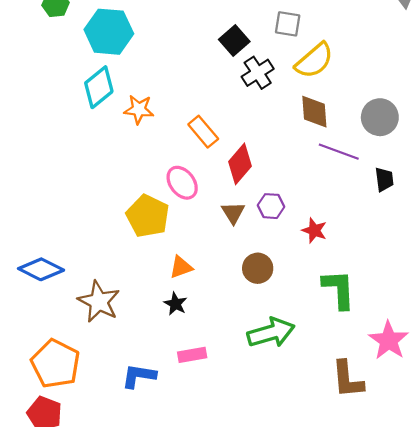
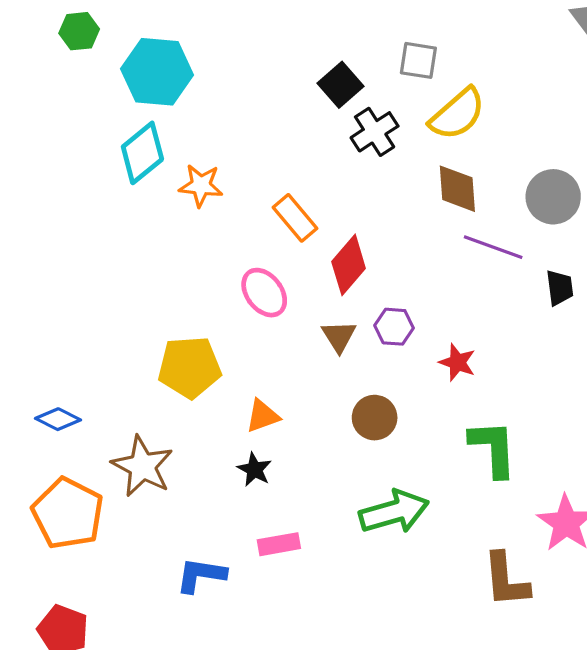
yellow pentagon: (148, 216) -> (190, 367), moved, turned -30
blue diamond: (41, 269) -> (58, 419), size x0.7
orange pentagon: (56, 364) -> (68, 513), moved

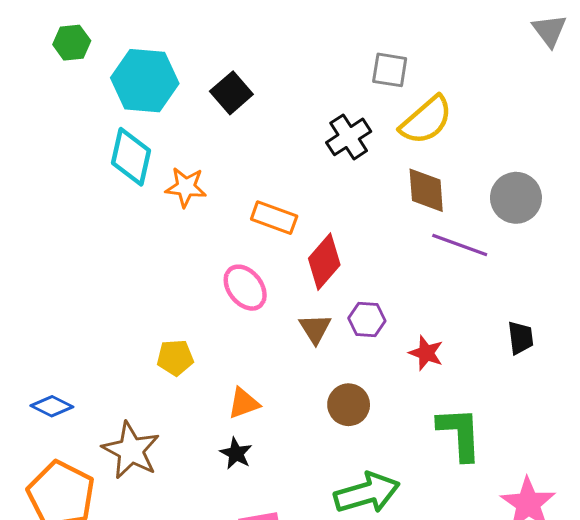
black square: (340, 85) -> (231, 93), moved
cyan diamond: (142, 153) -> (131, 157), turned -38
orange rectangle: (295, 218) -> (274, 218), turned -30
black trapezoid: (560, 288) -> (521, 338), moved
yellow pentagon: (190, 367) -> (175, 358), size x0.6

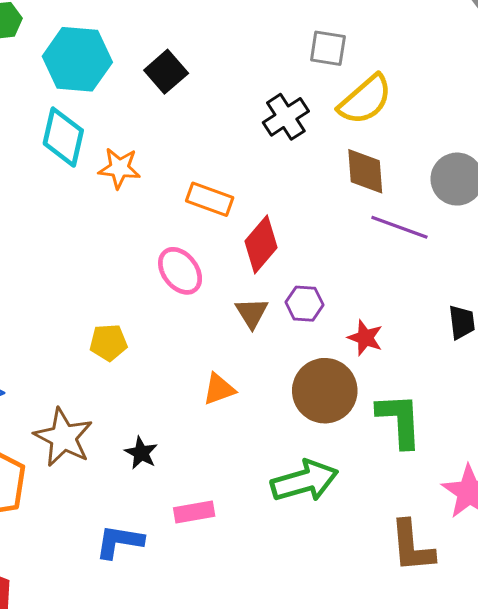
orange triangle: (244, 403) -> (219, 389), moved
brown circle: (349, 405) -> (325, 391), moved, size x1.5
black star: (236, 453) -> (141, 453), moved

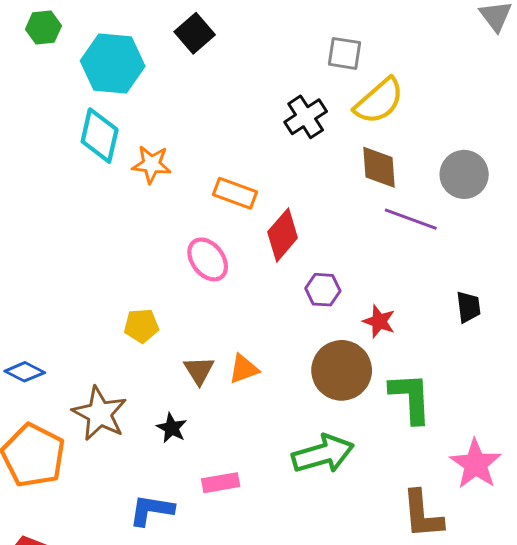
black square: (166, 72) -> (195, 33), moved
brown triangle: (252, 313) -> (199, 370), moved

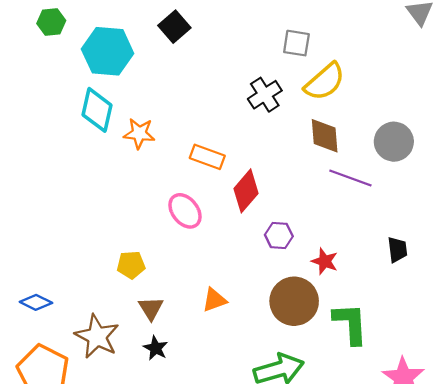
brown triangle: (199, 370) -> (151, 308), moved

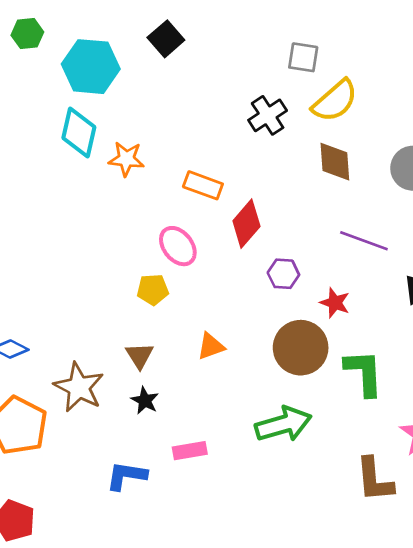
purple line: (350, 178) -> (364, 241), moved
yellow pentagon: (131, 265) -> (153, 290), moved

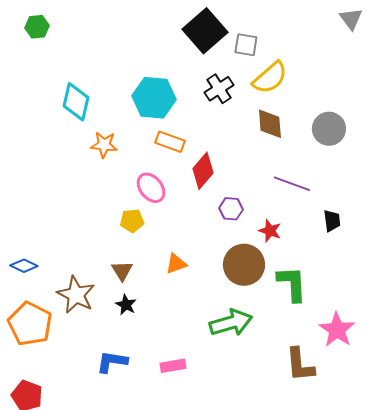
black square: (166, 39) -> (205, 31), moved, size x1.6
cyan hexagon: (91, 67) -> (154, 98), moved
orange star: (126, 159) -> (104, 145), moved
pink rectangle: (190, 451) -> (173, 366), moved

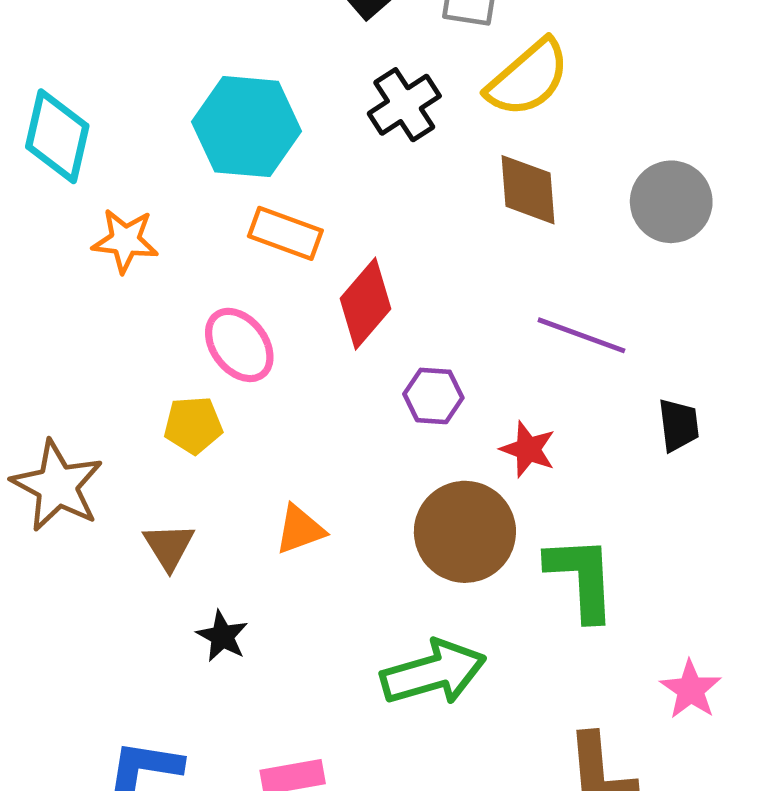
brown star: (76, 295) -> (57, 486), moved
black star: (126, 305) -> (222, 636), moved
pink star: (337, 330) -> (691, 690), size x0.7

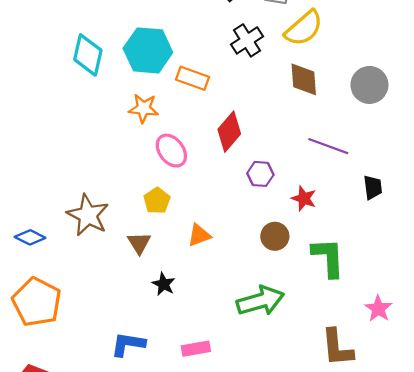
cyan hexagon: (247, 127) -> (148, 50), moved
orange rectangle: (285, 233) -> (193, 78), moved
orange star: (125, 241) -> (144, 108), moved
yellow pentagon: (193, 425) -> (157, 201), moved, turned -30
brown circle: (465, 532) -> (275, 236), size x0.6

